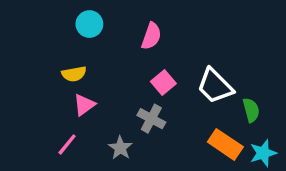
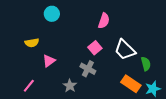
pink semicircle: (151, 36) -> (104, 21), moved
yellow semicircle: (74, 74) -> (32, 43), moved
pink line: (67, 144) -> (29, 86), moved

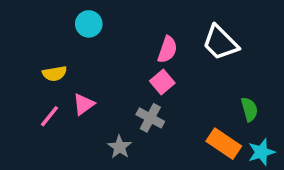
pink semicircle: (104, 21) -> (167, 50), moved
white trapezoid: (125, 50) -> (220, 43), moved
pink line: (29, 86) -> (49, 116), moved

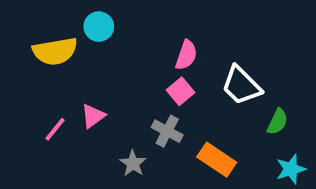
white trapezoid: (220, 43) -> (241, 85), moved
yellow semicircle: (55, 73) -> (55, 51), moved, size x1.6
green semicircle: (249, 109) -> (277, 122), turned 40
orange rectangle: (224, 144) -> (217, 160), moved

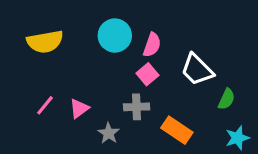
cyan circle: (99, 27) -> (115, 36), moved, size x1.4
pink triangle: (93, 116) -> (79, 108), moved
gray cross: (167, 131) -> (137, 107), turned -30

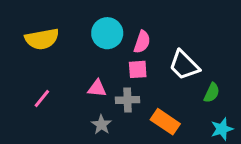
pink square: (147, 74) -> (138, 69), turned 36
pink triangle: (79, 108) -> (97, 88), moved, turned 42

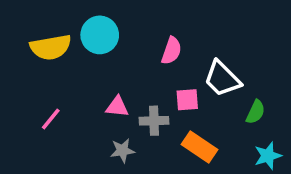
cyan circle: (107, 33) -> (100, 35), moved
pink square: (138, 69) -> (187, 100), moved
gray star: (101, 125) -> (122, 150), turned 30

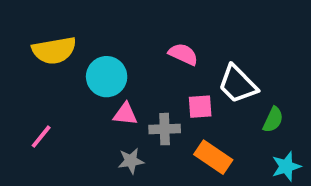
cyan circle: (100, 35) -> (107, 77), moved
pink semicircle: (172, 51) -> (183, 54), turned -84
pink line: (51, 119) -> (41, 137), moved

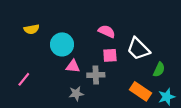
yellow semicircle: (54, 50) -> (31, 29), size x0.6
pink square: (200, 107) -> (110, 55), moved
orange rectangle: (213, 157) -> (140, 91), moved

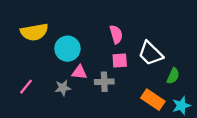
yellow semicircle: (31, 29) -> (34, 32), size x1.6
pink semicircle: (107, 31) -> (116, 34), turned 49
gray star: (76, 94) -> (63, 88), moved

